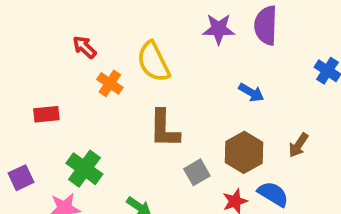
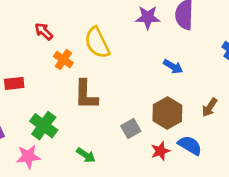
brown L-shape: (164, 129) -> (86, 95), moved

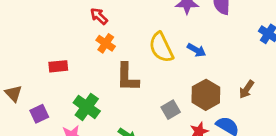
red arrow: (44, 31) -> (99, 16), moved
yellow semicircle: (97, 43) -> (161, 47), moved
blue arrow: (173, 67) -> (196, 50), moved

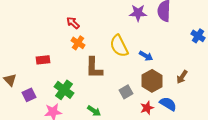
blue arrow: (196, 50) -> (146, 56), moved

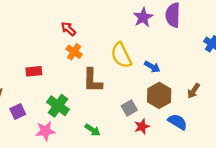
purple star: (138, 13) -> (143, 17), turned -30
red star: (147, 108) -> (142, 126), moved

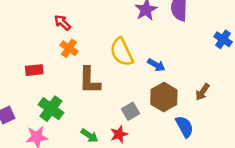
red rectangle: (34, 71) -> (34, 70), moved
blue semicircle: (177, 122) -> (184, 127), turned 30
red star: (142, 126) -> (119, 134), moved

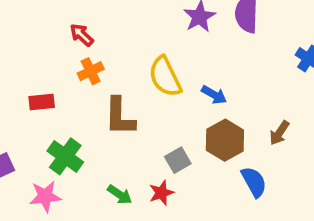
orange cross: (69, 48) -> (91, 71), turned 30

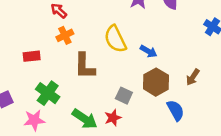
gray square: (178, 160) -> (124, 96), turned -35
green arrow: (120, 195) -> (85, 119), size x1.5

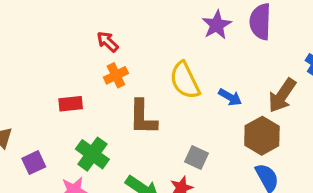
brown arrow: (193, 77) -> (282, 95), moved, size x1.5
brown hexagon: (156, 82) -> (262, 136), moved

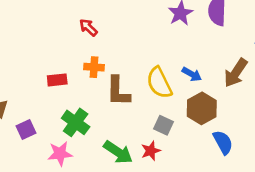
orange cross: (116, 75) -> (94, 67), moved, turned 30
yellow semicircle: (185, 80) -> (159, 83), moved
brown hexagon: (262, 136) -> (202, 108), moved

